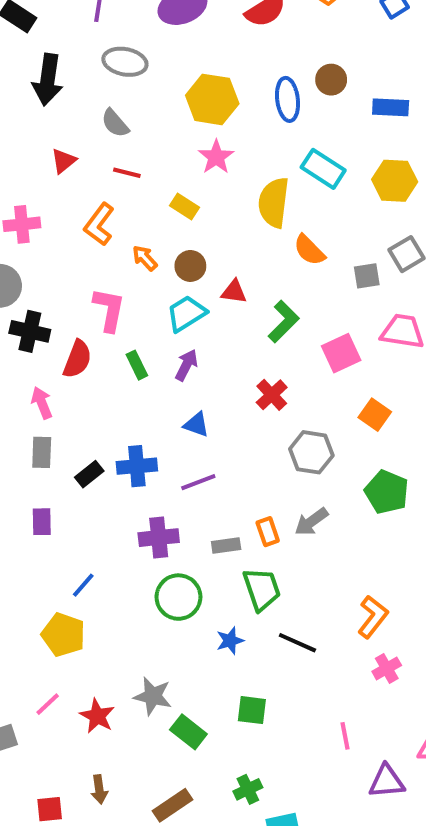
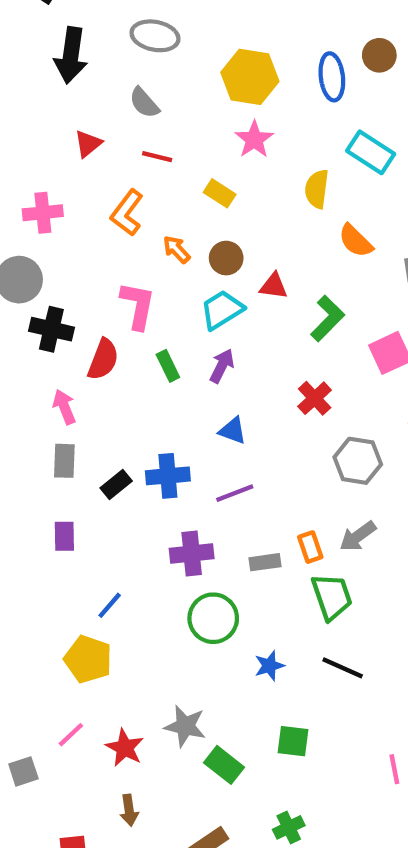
yellow semicircle: (274, 203) -> (317, 189), size x0.7
green trapezoid: (262, 589) -> (332, 597), moved
brown arrow: (99, 789) -> (129, 810), moved

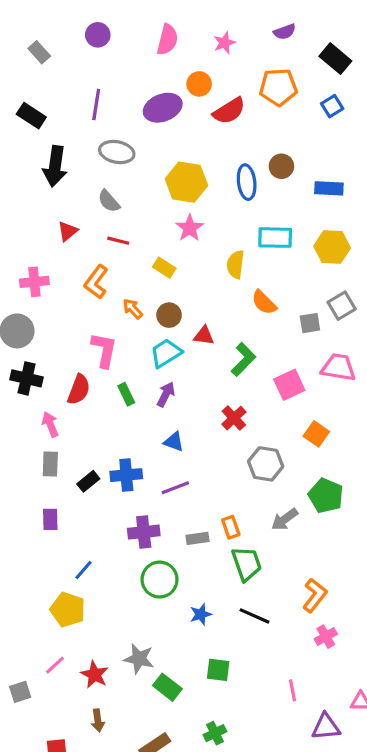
cyan rectangle: (371, 152) -> (275, 238), turned -32
black cross: (51, 329) -> (27, 378), moved
gray arrow: (358, 536) -> (285, 519), moved

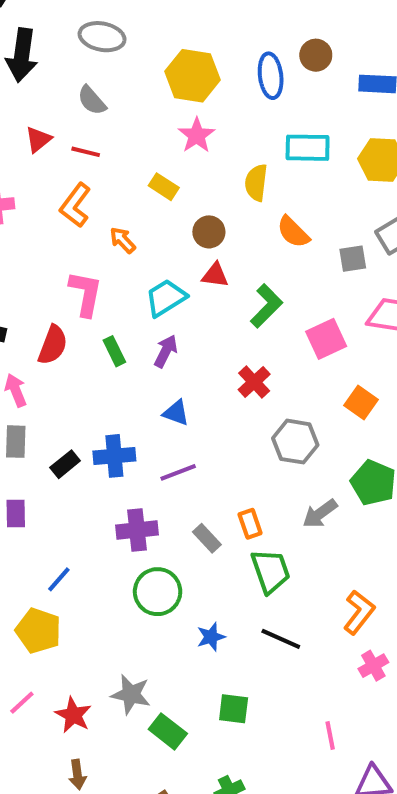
red line: (118, 241) -> (86, 152), moved
brown circle: (169, 315) -> (209, 232), moved
gray rectangle: (198, 538) -> (207, 538), turned 55

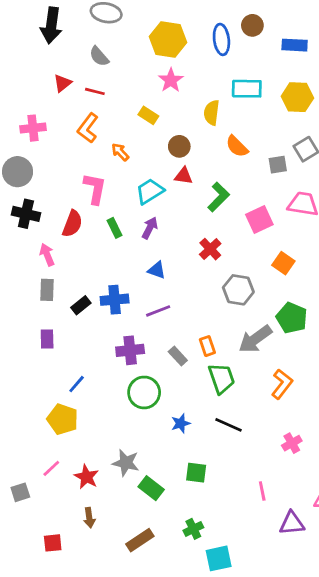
gray arrow: (320, 514) -> (255, 339), size x1.4
orange L-shape: (359, 612) -> (282, 384), moved

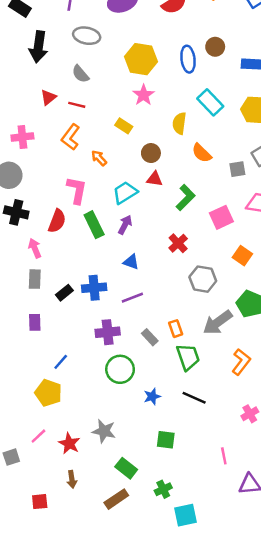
cyan rectangle: (247, 89) -> (210, 102), turned 45
green rectangle: (115, 228) -> (94, 225), size x1.5
green rectangle: (151, 488) -> (126, 468), moved

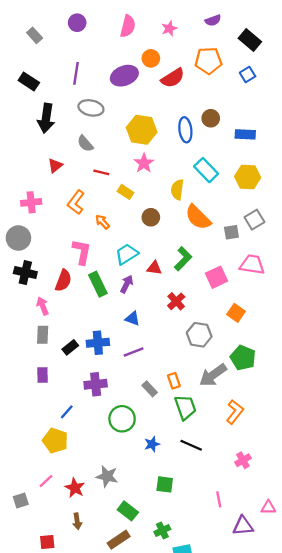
red line: (77, 105) -> (101, 172), moved
orange semicircle: (202, 153) -> (198, 217), size x1.4
red triangle: (155, 179) -> (154, 268), moved
purple cross: (108, 332) -> (96, 384), moved

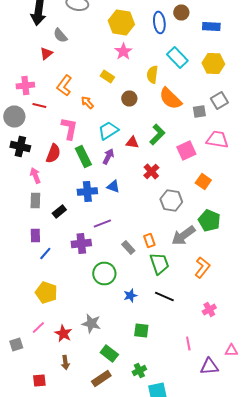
gray semicircle: (85, 144) -> (60, 36), moved
red line: (101, 172) -> (39, 106), moved
blue cross: (98, 343) -> (87, 192), moved
purple line: (134, 352) -> (102, 224), moved
blue line: (67, 412) -> (45, 254), moved

